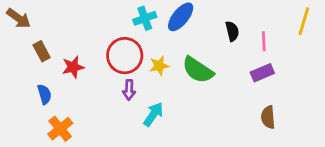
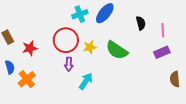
brown semicircle: (268, 117) -> (175, 79), moved
orange cross: (60, 129) -> (27, 79), moved

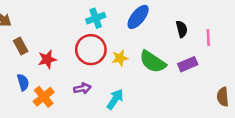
cyan cross: (80, 14) -> (96, 18), moved
purple rectangle: (162, 52) -> (188, 64), moved
purple arrow: (69, 64) -> (82, 88), moved, turned -104

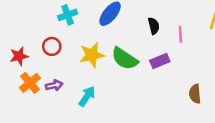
red circle: (91, 50) -> (52, 46), moved, size x0.6
yellow star: (120, 58) -> (92, 55), size x1.5
orange cross: (44, 97) -> (30, 83), moved

